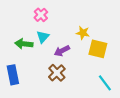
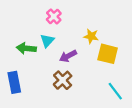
pink cross: (41, 15) -> (54, 16), moved

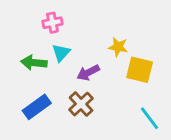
pink cross: (54, 16) -> (52, 23), moved, turned 32
blue rectangle: (14, 82) -> (37, 107), moved, turned 65

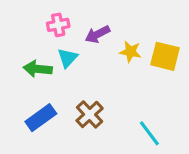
yellow square: (140, 70) -> (165, 56), moved
purple arrow: (88, 73) -> (97, 34), moved
cyan line: (150, 118) -> (149, 133), moved

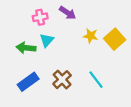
purple arrow: (97, 34) -> (68, 13), moved, turned -119
yellow square: (165, 56) -> (115, 39), turned 35
cyan line: (149, 133) -> (96, 80), moved

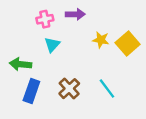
purple arrow: (68, 13) -> (75, 14), turned -35
green arrow: (26, 48) -> (21, 64), moved
blue rectangle: (28, 82) -> (31, 91), turned -35

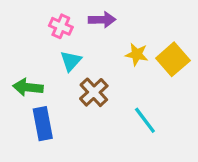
pink cross: (45, 19) -> (61, 26), turned 35
brown cross: (69, 89) -> (94, 92), moved
blue rectangle: (31, 91) -> (43, 124), turned -30

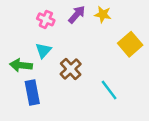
purple arrow: (102, 20) -> (77, 14), turned -48
yellow star: (137, 54) -> (103, 14), moved
cyan triangle: (71, 61) -> (43, 50), moved

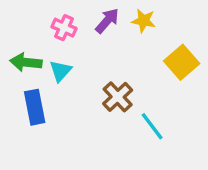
green arrow: (21, 65) -> (26, 62), moved
brown cross: (71, 69) -> (118, 97), moved
blue rectangle: (32, 93) -> (35, 107), moved

